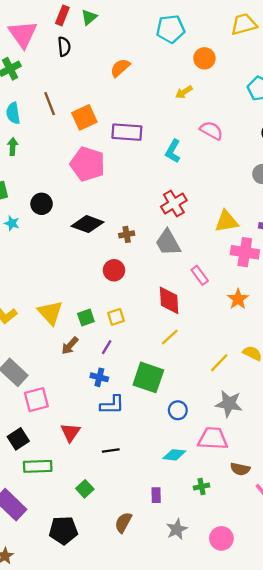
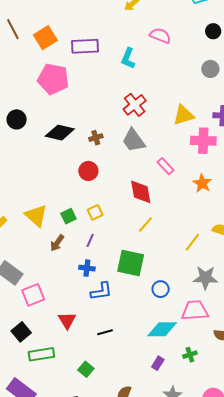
cyan diamond: (174, 455) -> (162, 329), size x1.4
purple rectangle: (156, 495) -> (158, 363), moved, turned 40

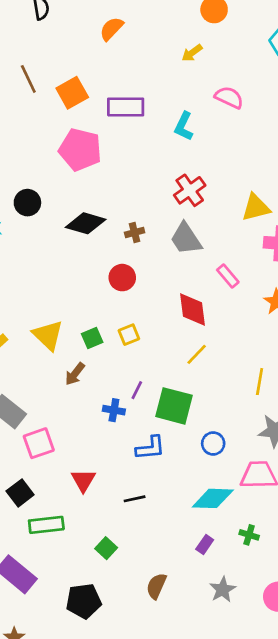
purple line: (90, 240) -> (137, 390), moved
yellow line: (192, 242) -> (260, 382), turned -30
blue L-shape: (101, 291) -> (150, 448), moved
green cross: (190, 355) -> (249, 535), turned 32

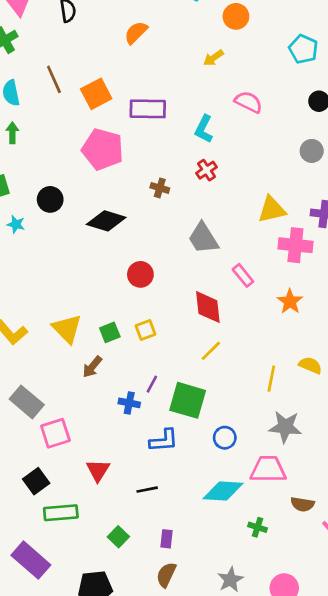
red cross: (190, 190) -> (207, 170), moved, size x0.7
brown cross: (135, 232) -> (160, 188), moved, turned 30
purple rectangle: (205, 544) -> (166, 539), moved, turned -30

